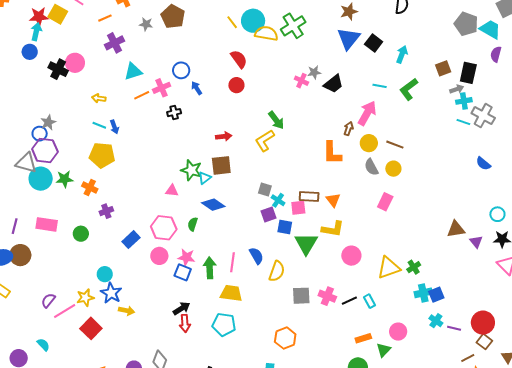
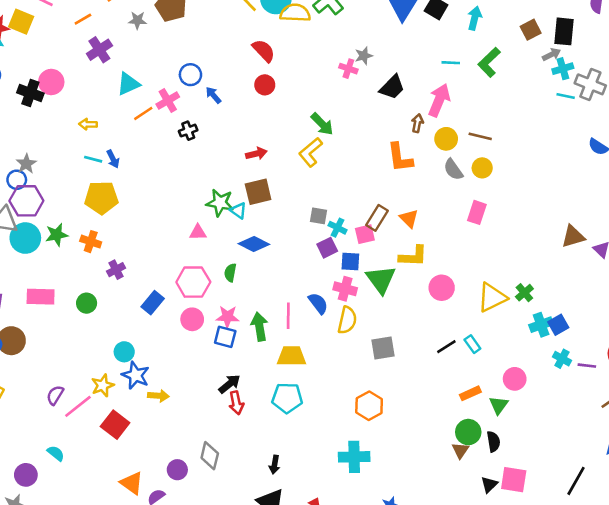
black trapezoid: (333, 84) -> (392, 87), moved
cyan triangle: (205, 178) -> (238, 211), turned -40
brown rectangle: (309, 196) -> (377, 218), turned -54
pink cross: (327, 296) -> (345, 289), moved

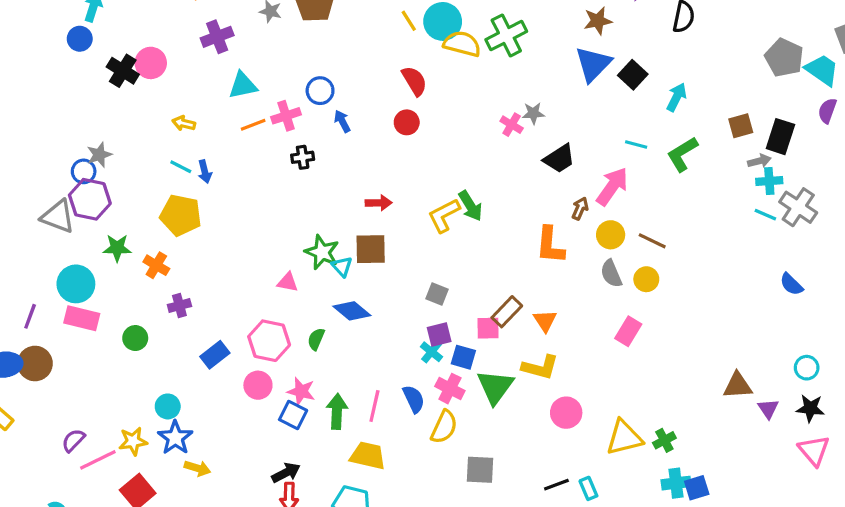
green arrow: (322, 124) -> (470, 206), moved
cyan cross: (337, 228) -> (431, 352), moved
cyan circle: (25, 238) -> (76, 284), moved

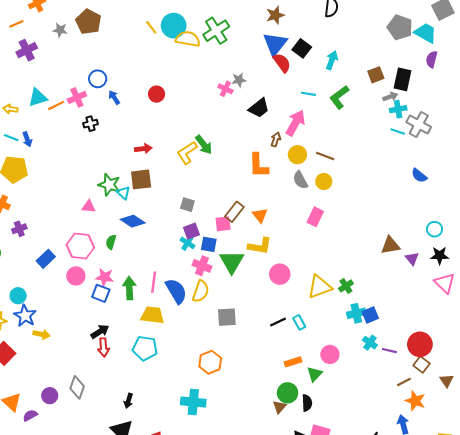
red semicircle: (414, 81) -> (282, 63), moved
cyan triangle: (243, 85) -> (38, 98), moved
blue semicircle: (414, 399) -> (176, 291), moved, size x1.4

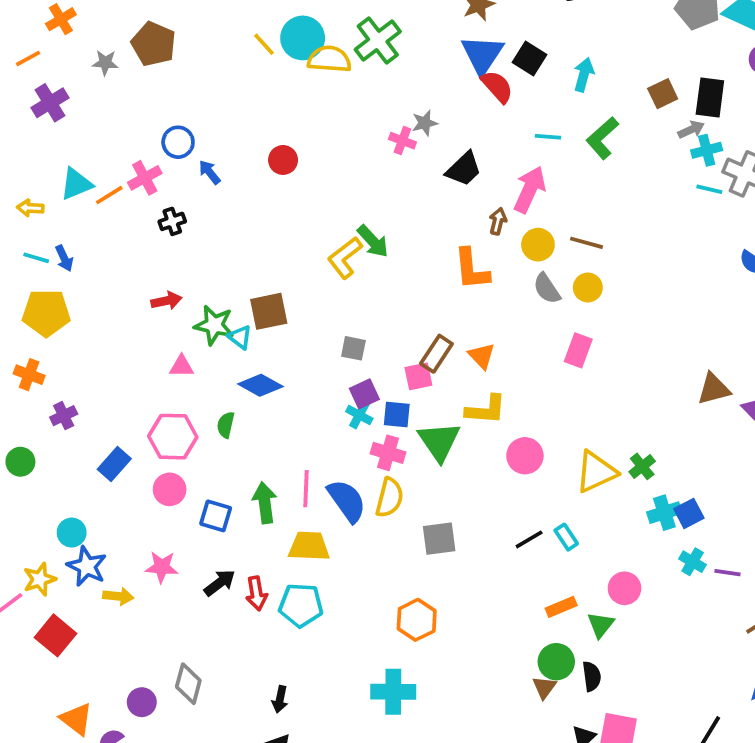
red arrow: (143, 149) -> (166, 301), moved
pink star: (105, 277) -> (162, 567), moved
red arrow: (104, 347) -> (256, 593), moved

